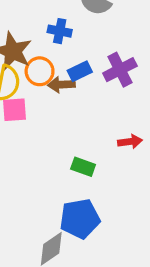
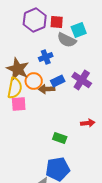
blue cross: (60, 31) -> (46, 57), turned -32
purple cross: (120, 70) -> (82, 80), turned -30

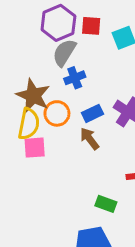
gray semicircle: (67, 40) -> (64, 53), moved, turned 96
brown arrow: (47, 89) -> (90, 139), moved, turned 56
green rectangle: (60, 138) -> (106, 204), moved

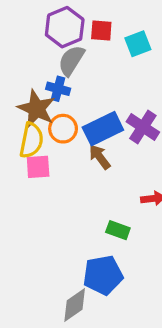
blue cross: (75, 78) -> (58, 89), moved, turned 36
blue rectangle: (93, 113) -> (103, 129), size x1.6

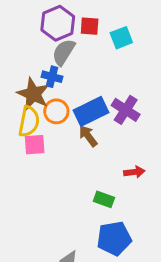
blue pentagon: (103, 275) -> (114, 238), moved

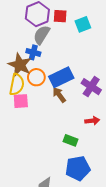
purple cross: (126, 110) -> (91, 87), moved

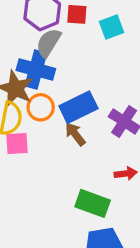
blue cross: (33, 52) -> (36, 70), size x1.6
green rectangle: (71, 140) -> (93, 203), size x1.5

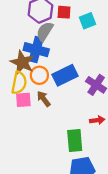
brown arrow: (75, 134) -> (44, 99), moved
green rectangle: (93, 203) -> (75, 141), turned 65

